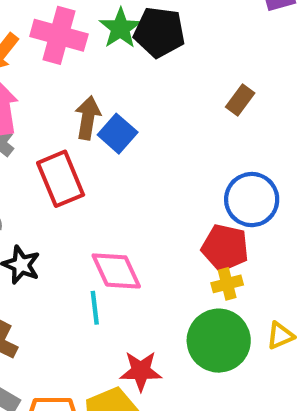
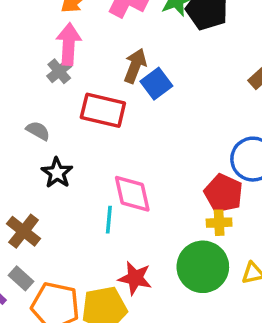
red rectangle: (61, 179) -> (103, 110), turned -66

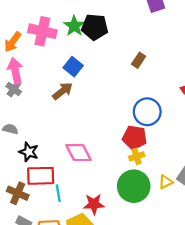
brown arrow: (135, 66) -> (63, 91), moved, turned 45
blue square: (156, 84) -> (73, 67), moved
red rectangle: (103, 110) -> (41, 176), moved
cyan line: (109, 220) -> (58, 193), moved

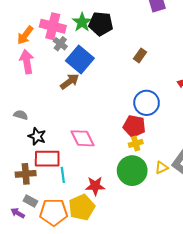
blue square: (73, 67) -> (80, 60), size x1.5
gray cross: (14, 89) -> (60, 44), moved
brown cross: (18, 193) -> (26, 174), turned -30

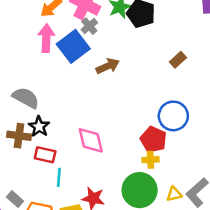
blue square: (80, 60) -> (73, 46), moved
brown arrow: (70, 81) -> (108, 66), moved
gray semicircle: (21, 115) -> (26, 98), size x1.6
red rectangle: (47, 159) -> (45, 155), size x0.7
brown cross: (26, 174) -> (19, 136), moved

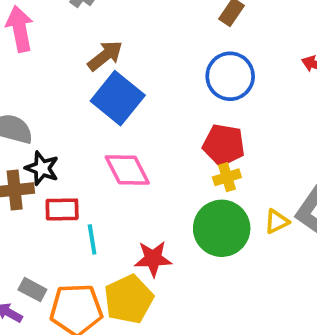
blue square: (73, 46) -> (118, 98), moved
brown arrow: (108, 66) -> (105, 56), moved
blue circle: (173, 116) -> (230, 76), moved

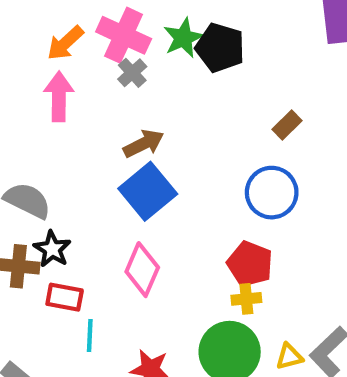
pink diamond: (127, 170) -> (142, 270), turned 39

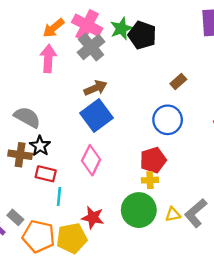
gray cross: (132, 73) -> (91, 47), size x1.6
red pentagon: (250, 264) -> (153, 160), turned 30

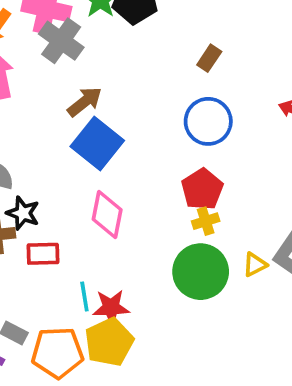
cyan line: (59, 197) -> (84, 297), moved
red star: (93, 218) -> (111, 307), moved

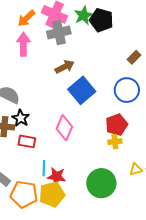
gray cross: (61, 41) -> (59, 33), turned 30
blue square: (97, 144) -> (82, 90), moved
green circle: (201, 272) -> (101, 183), moved

